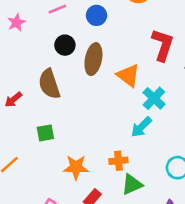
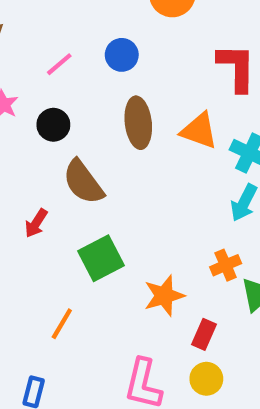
black circle: (65, 45) -> (53, 125), moved
green square: (45, 133) -> (101, 258), size x1.5

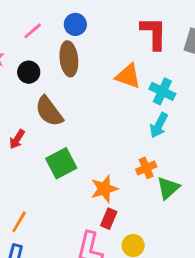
brown ellipse: (138, 123) -> (69, 59), moved
orange line: (62, 324) -> (19, 222), moved
red rectangle: (204, 334) -> (109, 219), moved

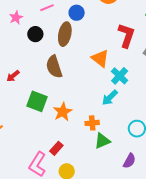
brown semicircle: (49, 111) -> (54, 67), moved
green square: (61, 163) -> (37, 101), turned 30
orange star: (104, 189) -> (63, 112), moved, turned -30

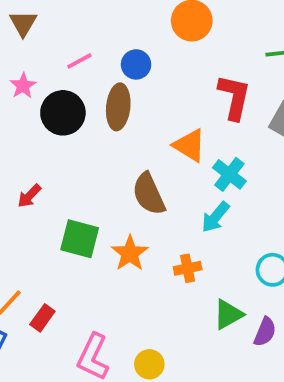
black circle: (35, 34) -> (63, 113), size x1.5
brown semicircle: (54, 67) -> (149, 194), moved
green triangle: (102, 141) -> (228, 314), moved
red rectangle: (56, 148) -> (42, 318), moved

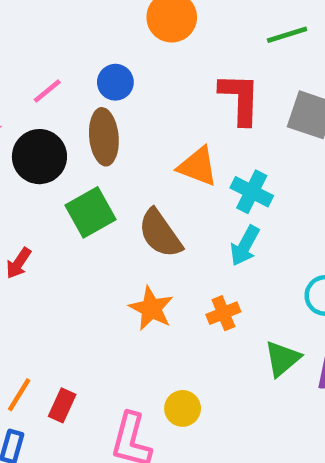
green square: (80, 239) -> (90, 212), moved, turned -33
yellow circle: (149, 364) -> (183, 408), moved

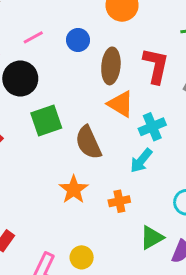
brown ellipse: (104, 137) -> (111, 66), moved
cyan cross: (252, 192) -> (152, 127), turned 30

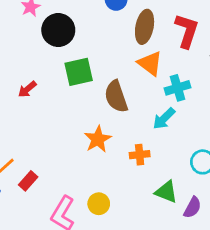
green triangle: (152, 238) -> (166, 192), turned 45

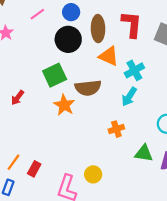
black circle: (58, 30) -> (68, 39), moved
brown semicircle: (116, 97) -> (88, 88), turned -65
orange star: (98, 139) -> (64, 105), moved

